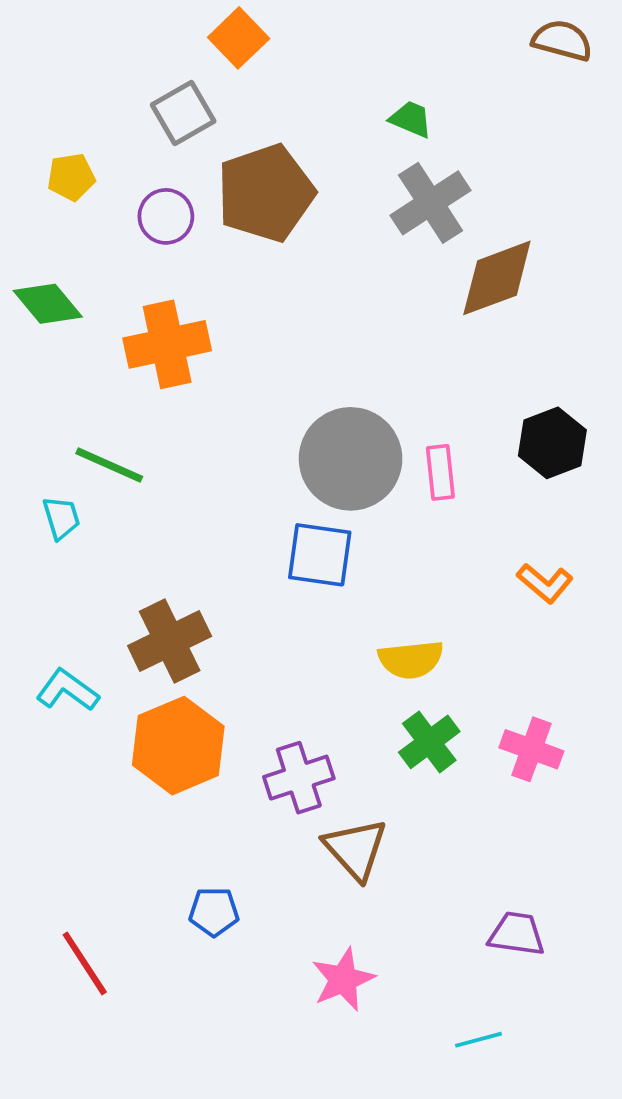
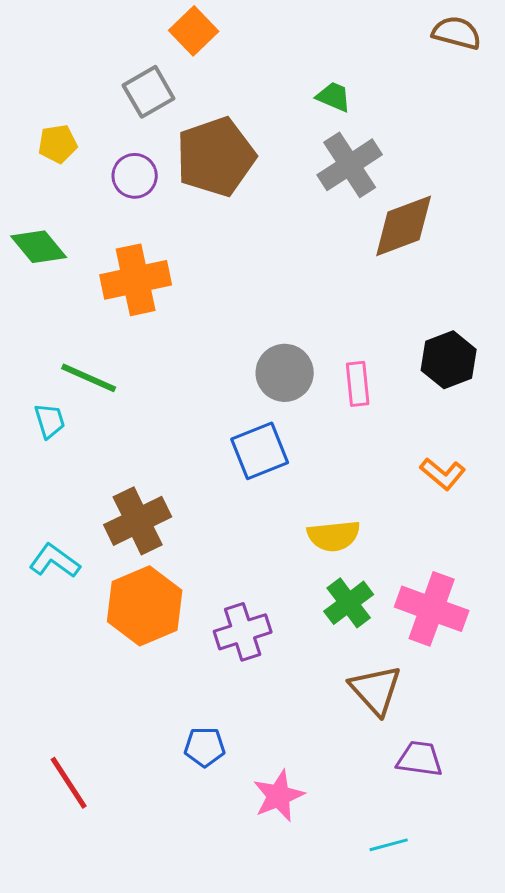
gray circle: (351, 459) -> (285, 373), size x0.7
blue square: (320, 555) -> (260, 451), turned -30
pink cross: (531, 749) -> (432, 609), size x1.4
brown triangle: (355, 849) -> (376, 690), moved
blue pentagon: (214, 912) -> (205, 747), moved

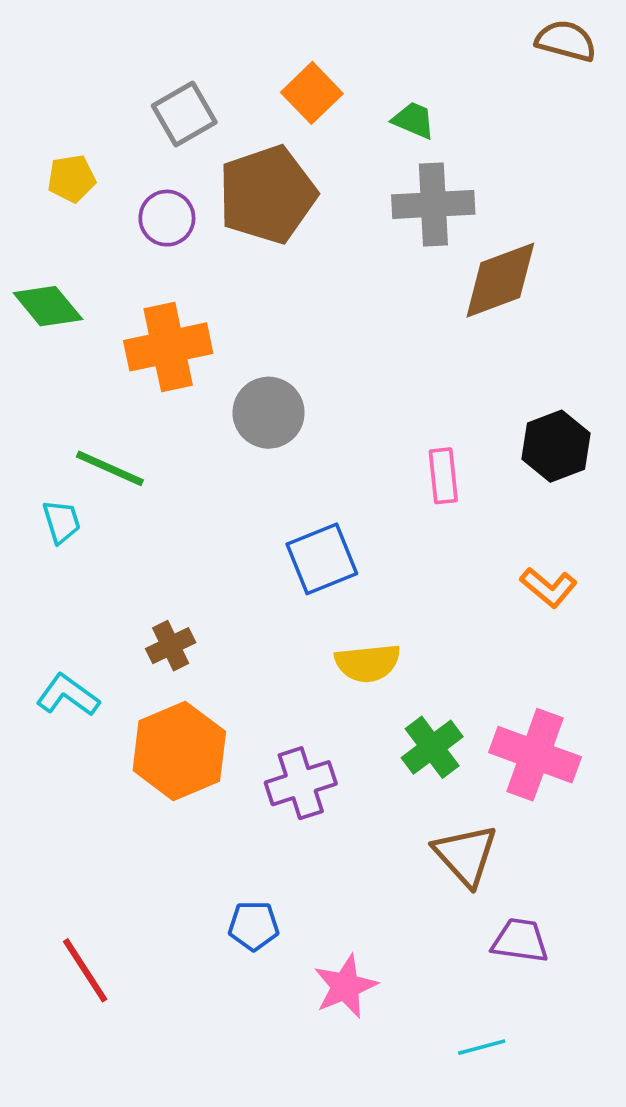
orange square: (194, 31) -> (312, 93), moved
gray cross: (350, 165) -> (433, 204), turned 30
gray circle: (285, 373) -> (269, 413), moved
brown cross: (138, 521) -> (171, 646), size x0.6
yellow semicircle: (334, 536) -> (368, 663), moved

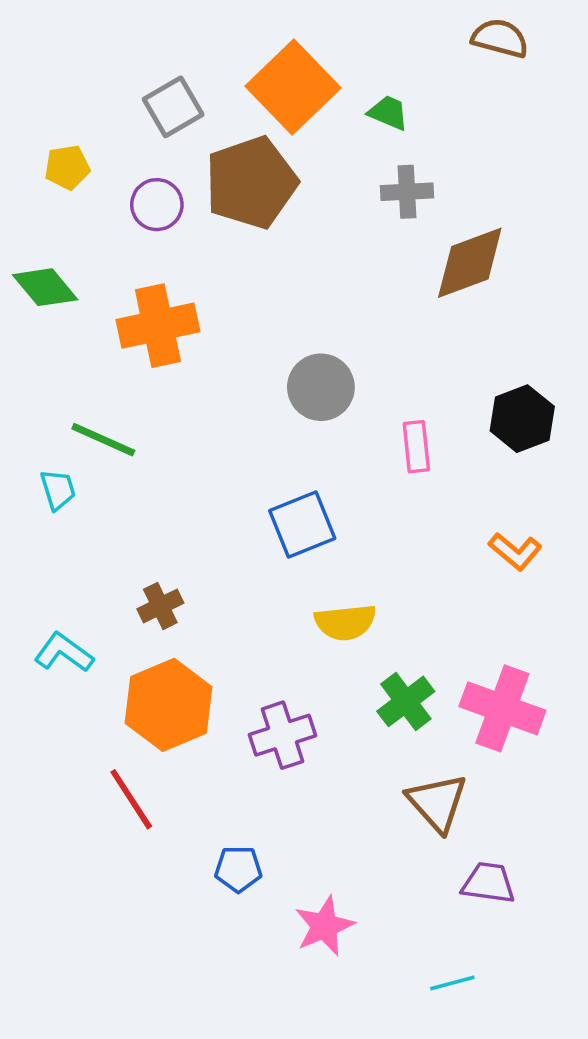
brown semicircle: (566, 41) -> (500, 38), moved
orange square: (312, 93) -> (293, 87), size x1.6
gray cross: (433, 204) -> (407, 192), size x0.7
gray circle: (269, 413) -> (321, 387), moved
red line: (85, 970) -> (131, 799), moved

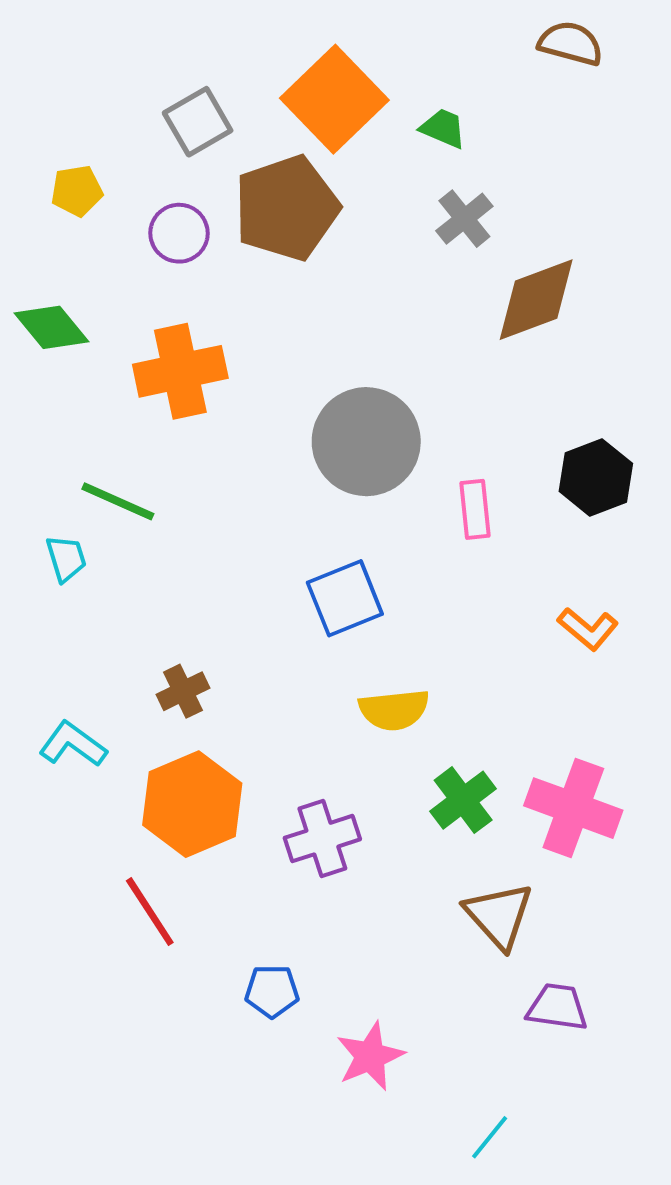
gray cross: (407, 192) -> (464, 219), turned -36
gray circle: (321, 387) -> (366, 442), size x1.4
cyan line: (452, 983) -> (490, 1137), moved, turned -36

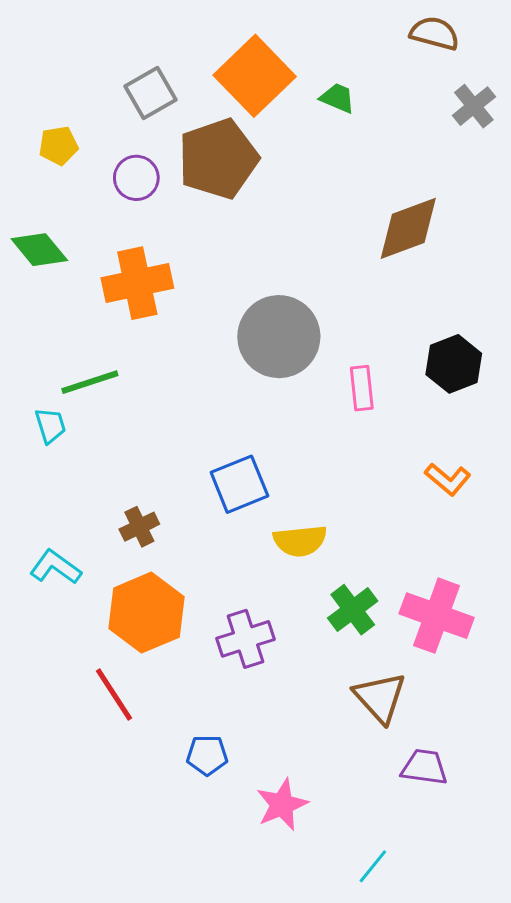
gray cross: (464, 219) -> (474, 106), moved
green line: (118, 501) -> (90, 382), turned -42
blue square: (345, 598) -> (239, 484), moved

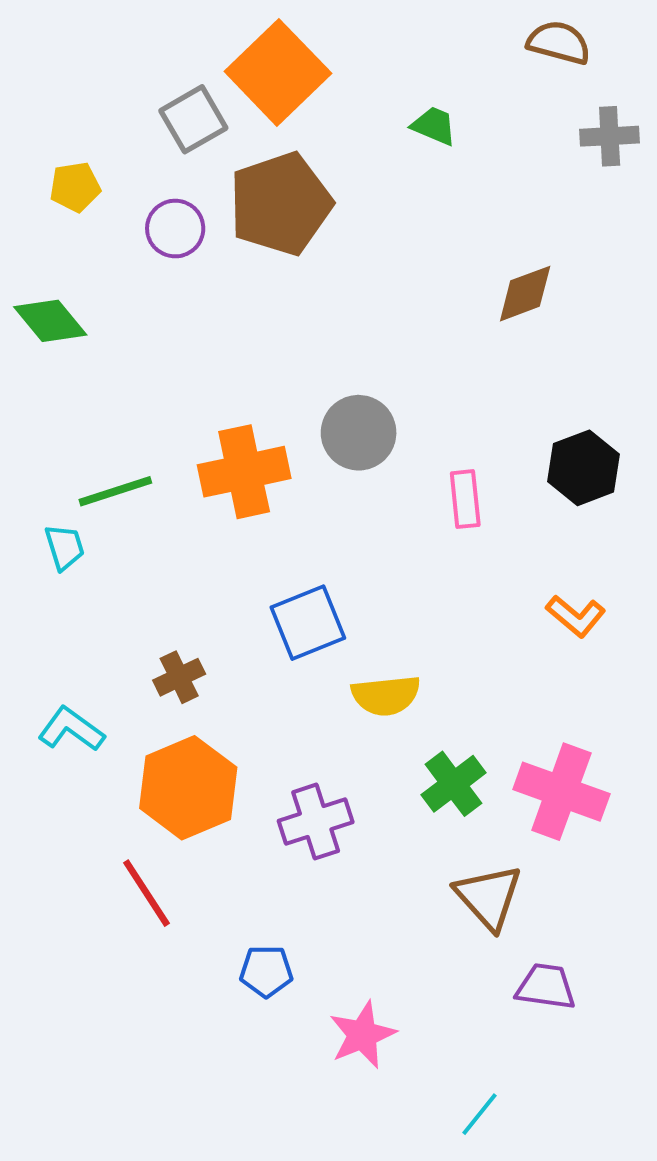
orange square: (255, 76) -> (278, 72), moved
gray cross: (474, 106) -> (610, 136), turned 36
brown diamond: (408, 228) -> (525, 294), size x0.7
orange cross: (137, 283) -> (244, 472), moved
gray circle: (279, 337) -> (359, 433), size x0.7

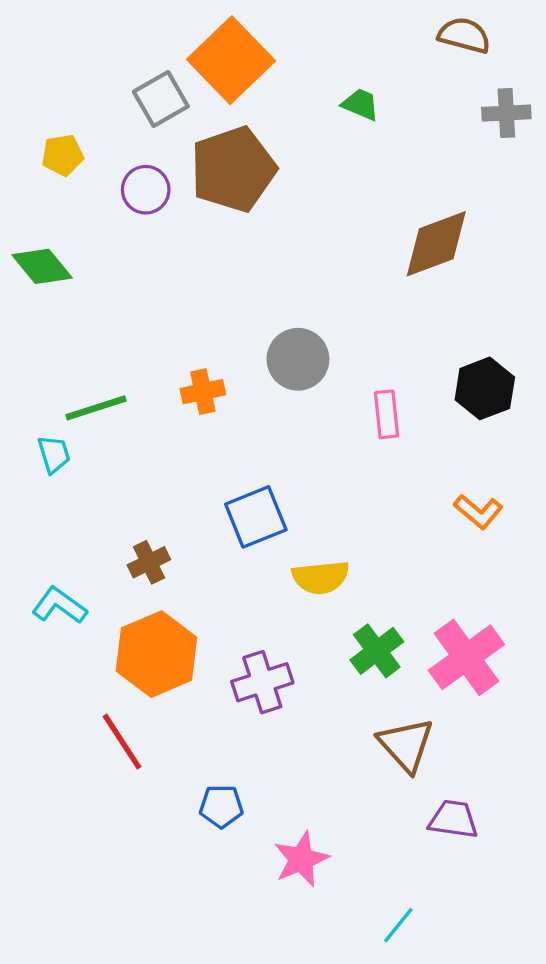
brown diamond: (525, 294) -> (436, 244), size x1.4
orange cross: (244, 472) -> (203, 392), size x0.6
pink cross: (561, 792) -> (466, 657), turned 34

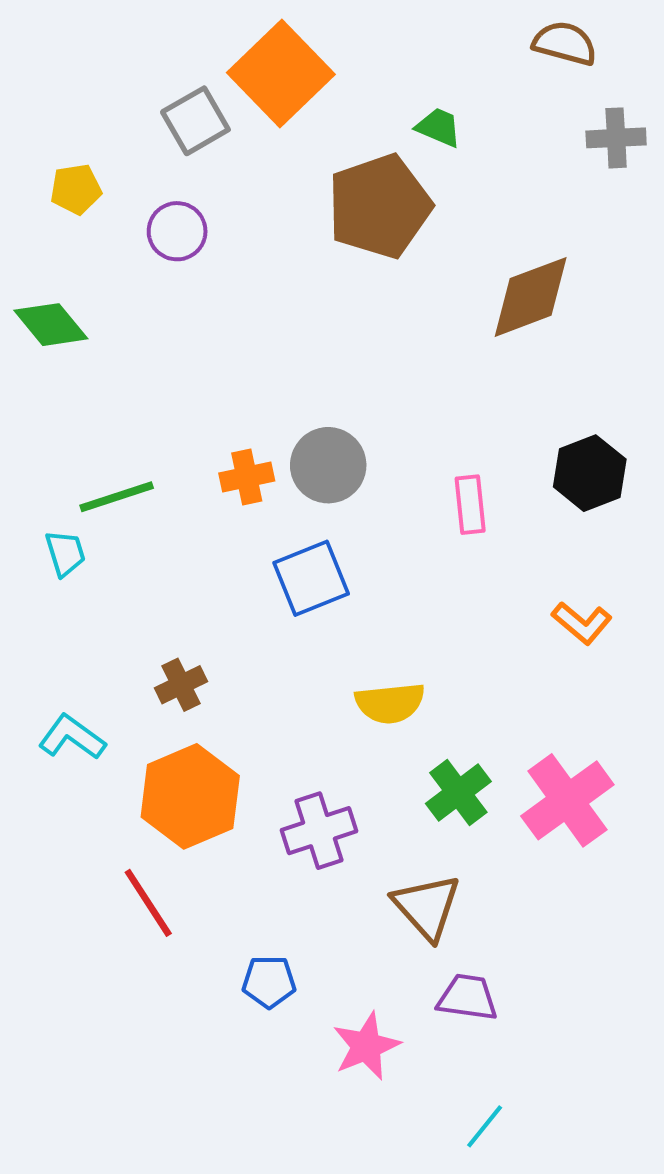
brown pentagon: (233, 169) -> (379, 206), moved
gray circle: (298, 359) -> (328, 465), moved
blue square: (256, 517) -> (311, 578), moved
brown triangle: (406, 745) -> (427, 907), moved
purple trapezoid: (453, 819) -> (468, 998), moved

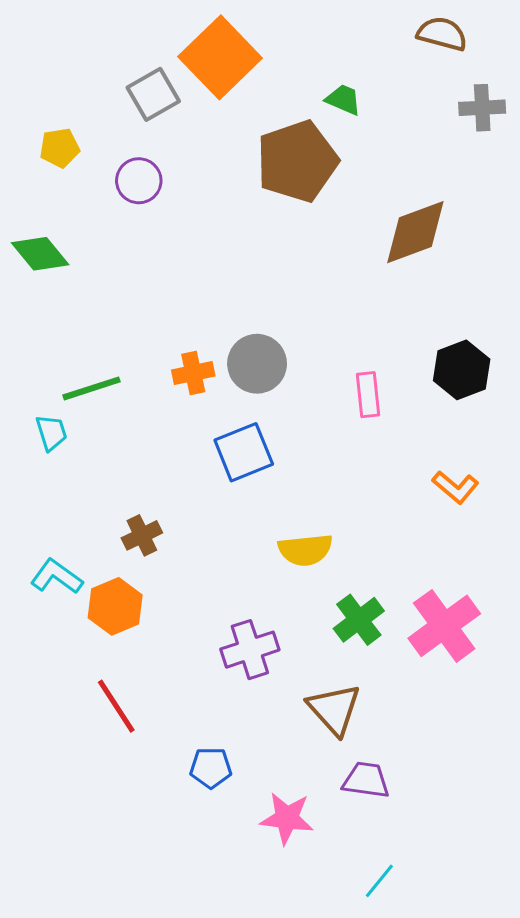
orange hexagon: (190, 796) -> (115, 606), moved, size x0.7
pink star: (366, 1046) -> (287, 818), turned 30

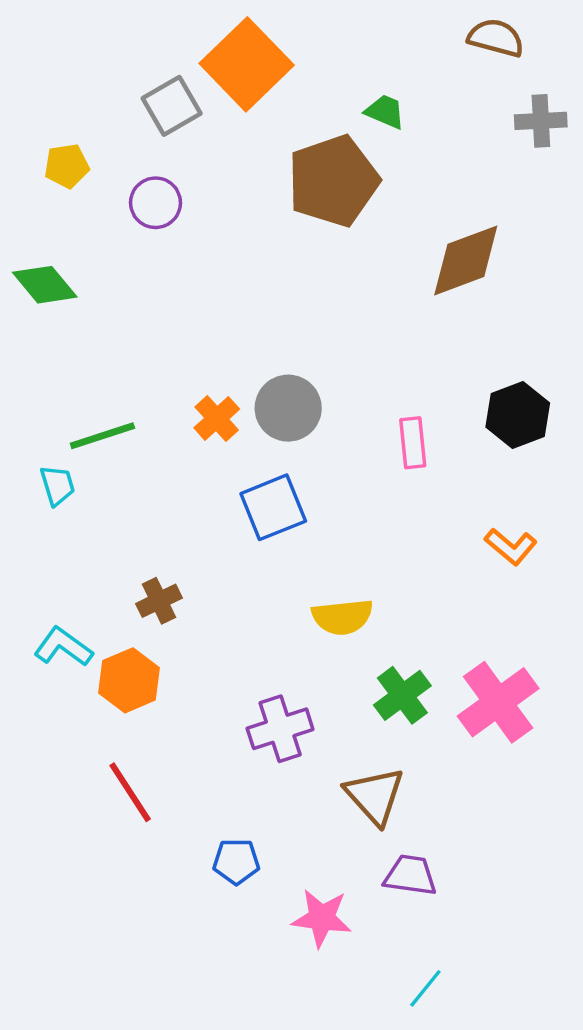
orange cross: (193, 373) -> (217, 418), turned -30

